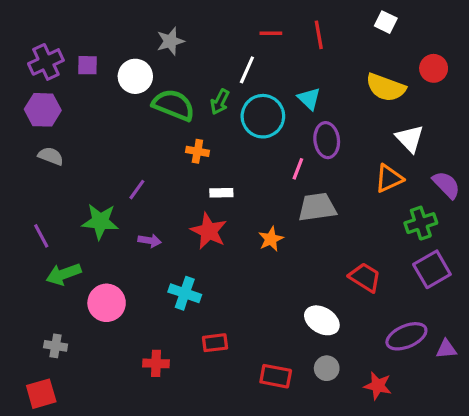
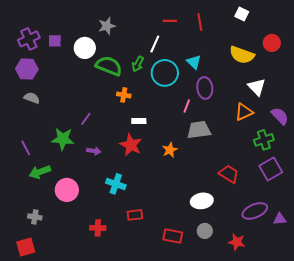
white ellipse: (322, 320) -> (202, 201), turned -40

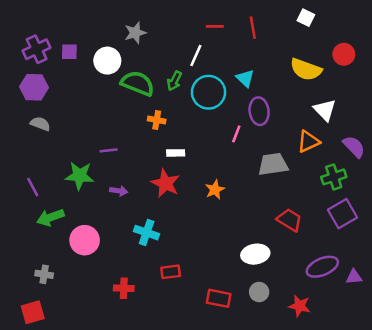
purple line: (86, 119) -> (109, 150), turned 48
gray trapezoid: (199, 130) -> (273, 164), moved

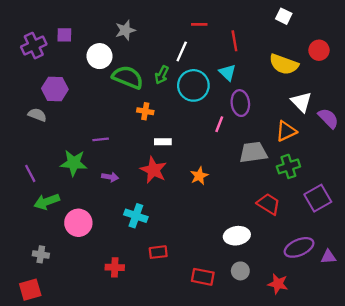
red line: (253, 28) -> (234, 41), moved
purple square: (69, 52) -> (64, 35), moved
purple hexagon: (34, 87) -> (55, 89), moved
purple semicircle: (354, 147) -> (328, 118), moved
green cross: (334, 177) -> (288, 166), moved

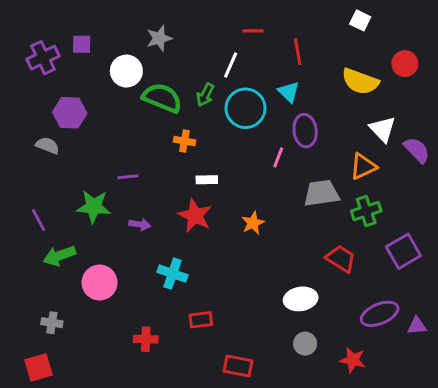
red rectangle: (203, 277) -> (238, 366), moved

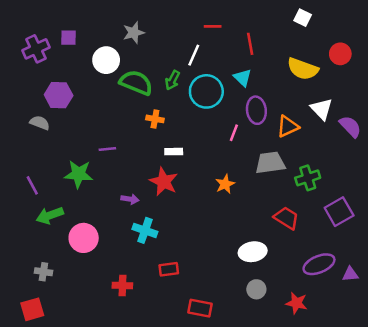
orange triangle: (363, 166) -> (288, 126), moved
orange star: (253, 223) -> (225, 184), moved
purple arrow: (140, 224) -> (130, 199), moved

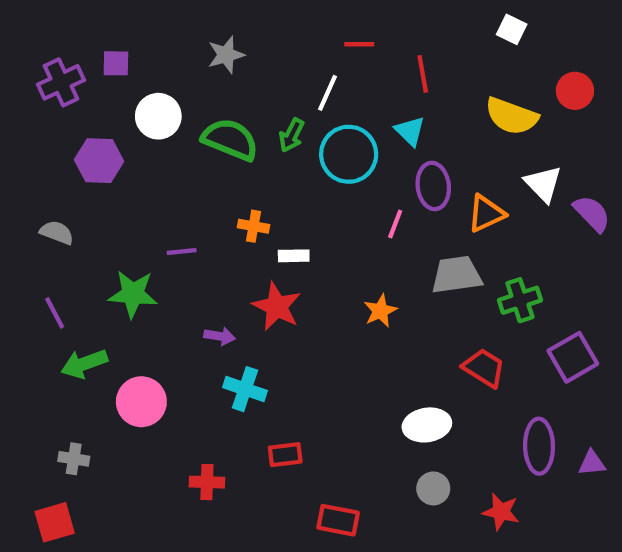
white circle: (106, 60) -> (158, 116), moved
orange cross: (155, 119) -> (253, 226), moved
gray semicircle: (40, 123) -> (57, 233), moved
purple ellipse: (319, 264) -> (539, 446), turned -68

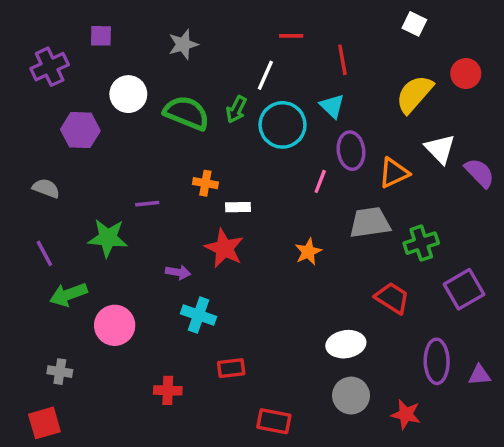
purple square: (116, 63) -> (101, 36), moved
yellow semicircle: (512, 116) -> (414, 94), turned 111
gray circle: (433, 488) -> (351, 396), size x1.4

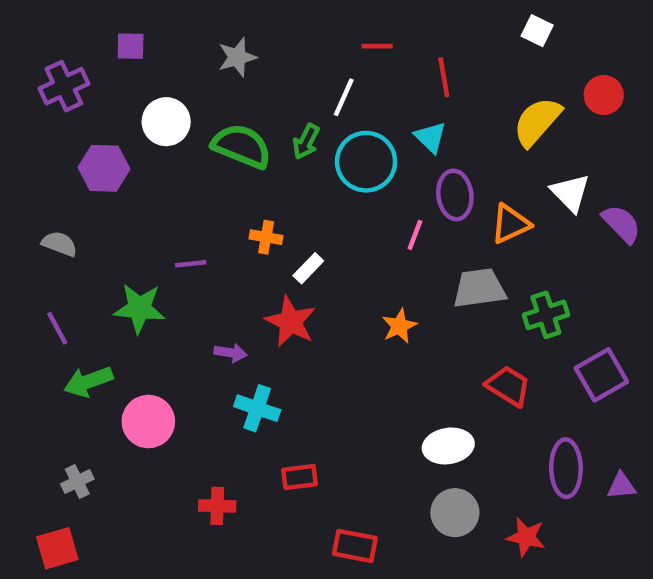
white rectangle: (238, 207) -> (308, 268), turned -45
gray cross: (60, 372) -> (77, 482), turned -35

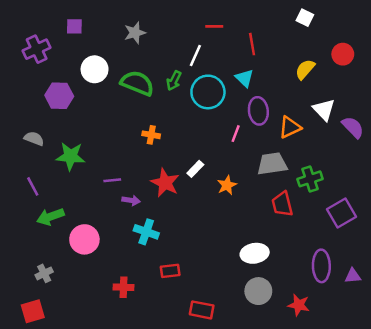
yellow semicircle: (537, 122) -> (305, 69), size x0.7
purple line: (191, 264) -> (112, 180), moved
white rectangle: (308, 268) -> (195, 169), moved
green star: (139, 308) -> (71, 156), moved
red trapezoid: (508, 386) -> (282, 204), moved, turned -136

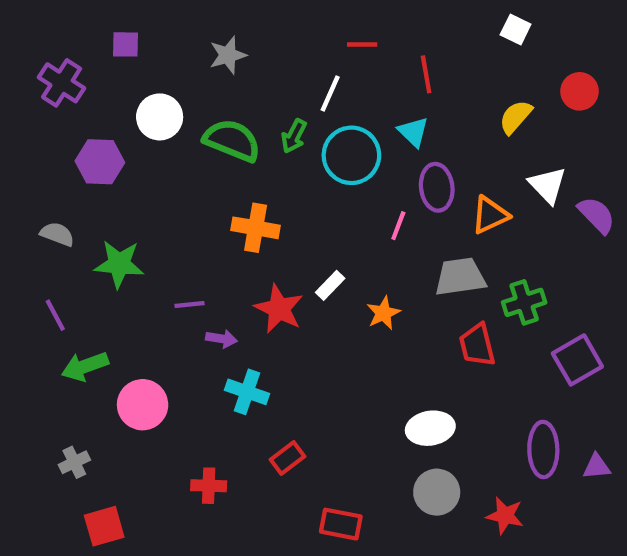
purple cross: (37, 49) -> (62, 83), turned -32
orange cross: (151, 135) -> (256, 228), size x1.5
red rectangle: (170, 271) -> (287, 458), turned -30
red square: (33, 311) -> (104, 526), moved

